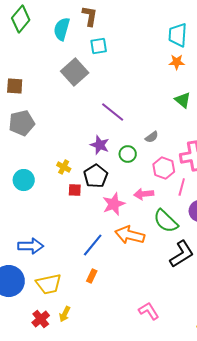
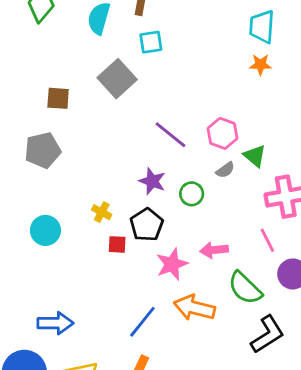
brown square: (15, 86) -> (58, 98), moved
green triangle: (183, 100) -> (255, 156), moved
pink hexagon: (164, 168) -> (223, 133), moved
pink line: (182, 187) -> (267, 240), turned -42

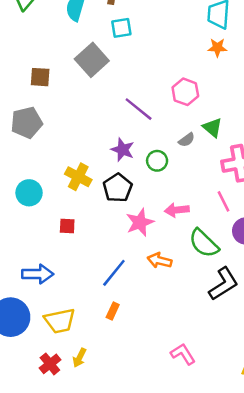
pink hexagon: (223, 133) -> (185, 92), moved
yellow cross: (102, 212) -> (78, 177), size x1.5
red square: (117, 244) -> (67, 226), moved
orange arrow: (194, 308) -> (160, 260), size x0.7

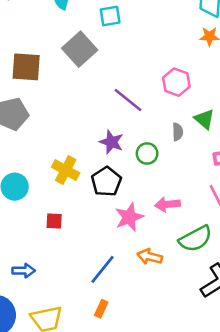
brown square: (40, 77) -> (26, 67), size x1.4
gray semicircle: (187, 140) -> (178, 132), turned -56
green semicircle: (204, 243) -> (195, 239), turned -72
blue arrow: (38, 274) -> (24, 271), size x0.7

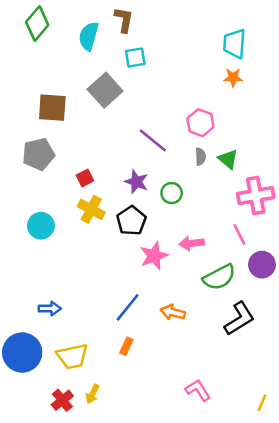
gray semicircle: (178, 132) -> (200, 157), moved
red square: (54, 221) -> (85, 178), moved, turned -30
orange arrow: (150, 257) -> (173, 312), moved

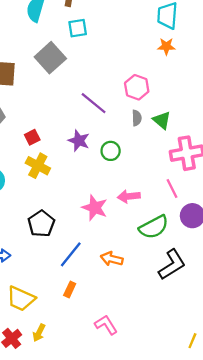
black pentagon: (131, 221) -> (41, 224), moved
pink star: (154, 256) -> (95, 208), turned -30
yellow trapezoid: (72, 356) -> (21, 299), turned 36
pink L-shape: (198, 390) -> (106, 325), moved

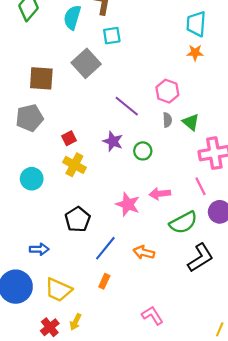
pink L-shape: (106, 325) -> (152, 315), moved

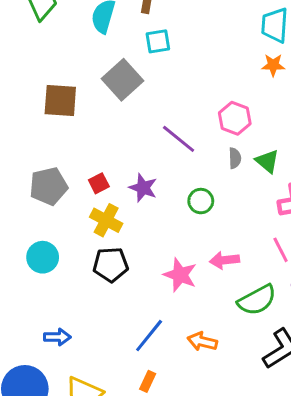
gray pentagon: (30, 118) -> (49, 186), moved
purple star: (113, 141) -> (143, 188), moved
cyan circle: (32, 179) -> (43, 257), moved
black pentagon: (78, 219) -> (111, 265), moved, turned 30

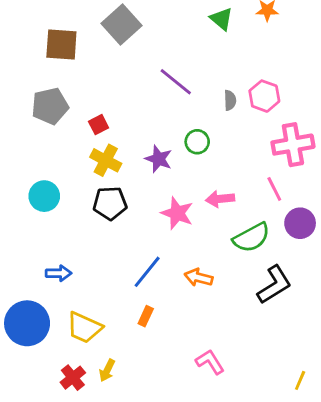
pink hexagon: (235, 118) -> (264, 96), moved
green triangle: (267, 161) -> (221, 19), moved
gray pentagon: (49, 186) -> (50, 106), moved
purple star: (143, 188) -> (159, 159), moved

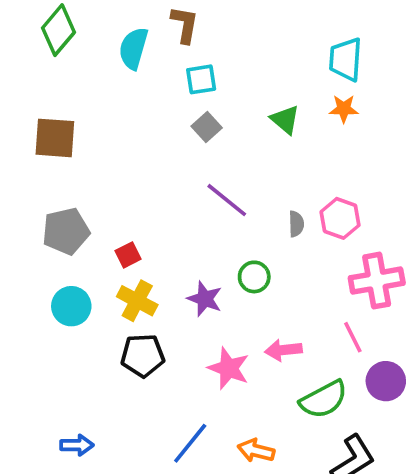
gray square: (121, 25) -> (207, 127), moved, size x0.6
brown square: (61, 45) -> (55, 138), moved
cyan circle: (44, 196) -> (71, 306), moved

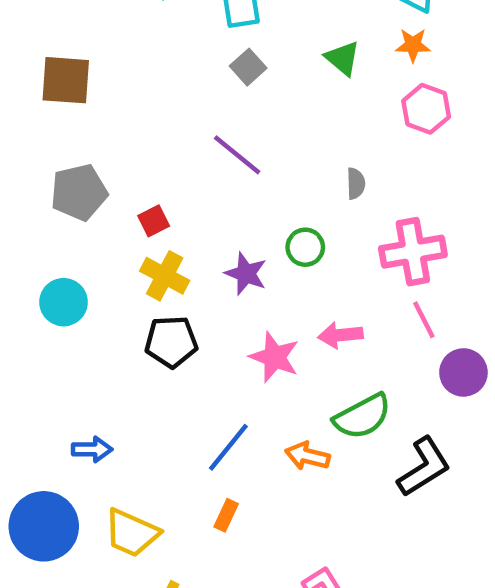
purple line: (227, 200) -> (237, 155), moved
pink hexagon: (340, 218) -> (426, 109), moved
pink cross: (377, 281) -> (413, 252), moved
cyan circle: (71, 306) -> (64, 302), moved
green semicircle: (324, 399) -> (362, 416), moved

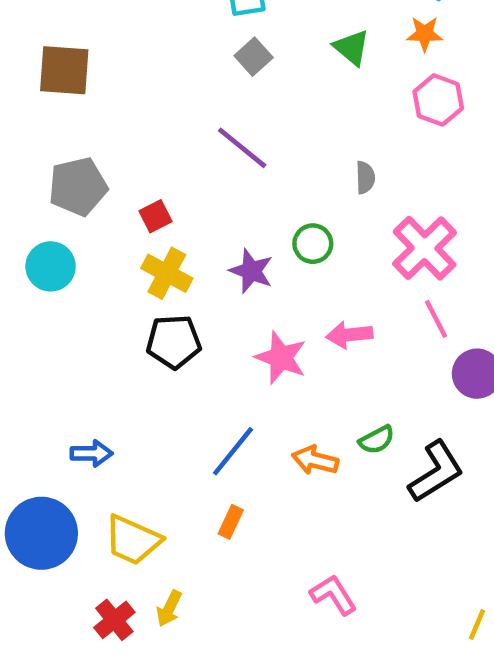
pink cross: (413, 252) -> (425, 248), turned -34
cyan circle: (64, 302) -> (51, 266), moved
green semicircle: (362, 416) -> (377, 440), moved, size x0.6

